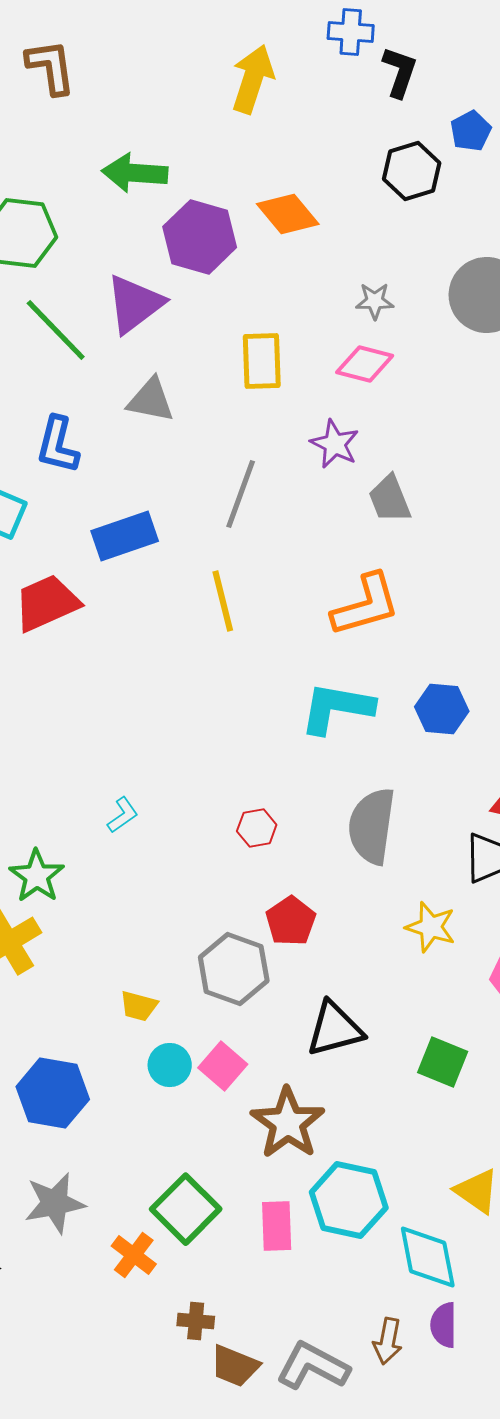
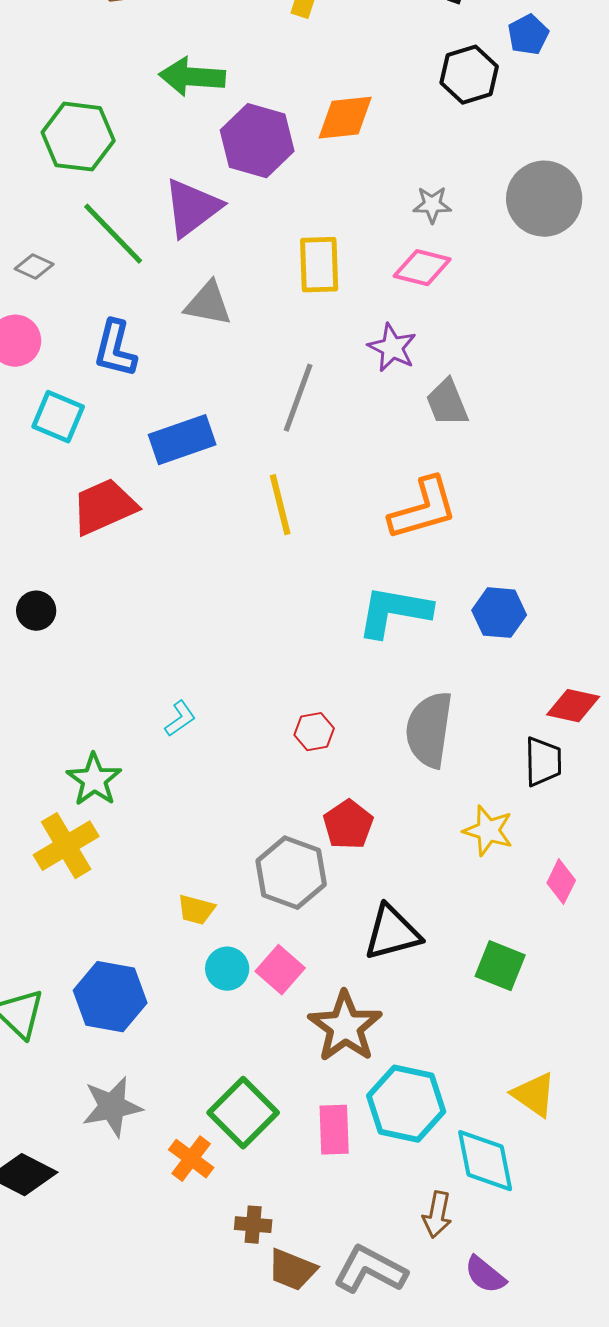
orange diamond: (288, 214) -> (345, 118), turned -56
purple semicircle: (444, 1325) -> (485, 1275), moved, turned -51
brown arrow: (388, 1341) -> (437, 1215), moved

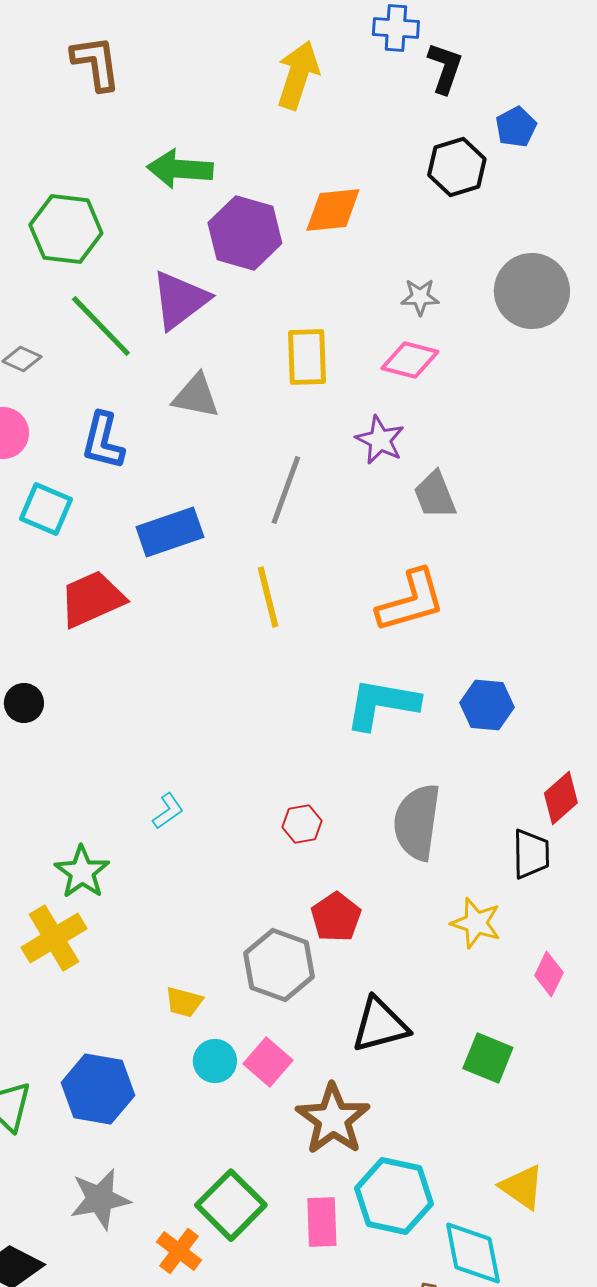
red diamond: (573, 706) -> (561, 798), turned -54

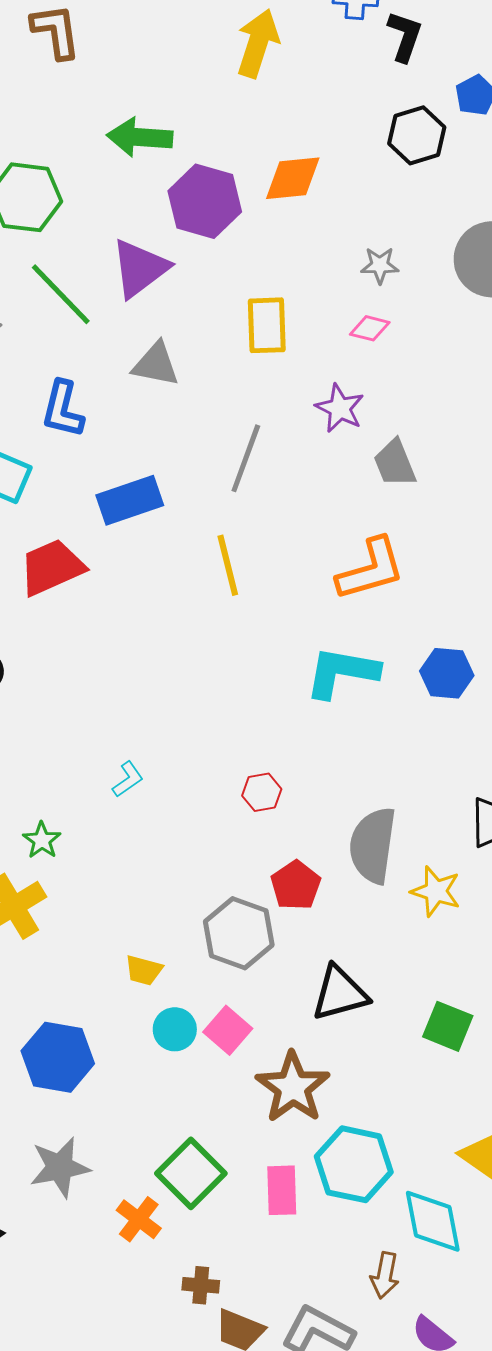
pink diamond: (410, 360) -> (370, 328), size x0.7
gray semicircle: (417, 822) -> (373, 845), moved
green star: (82, 872) -> (42, 840), size x0.7

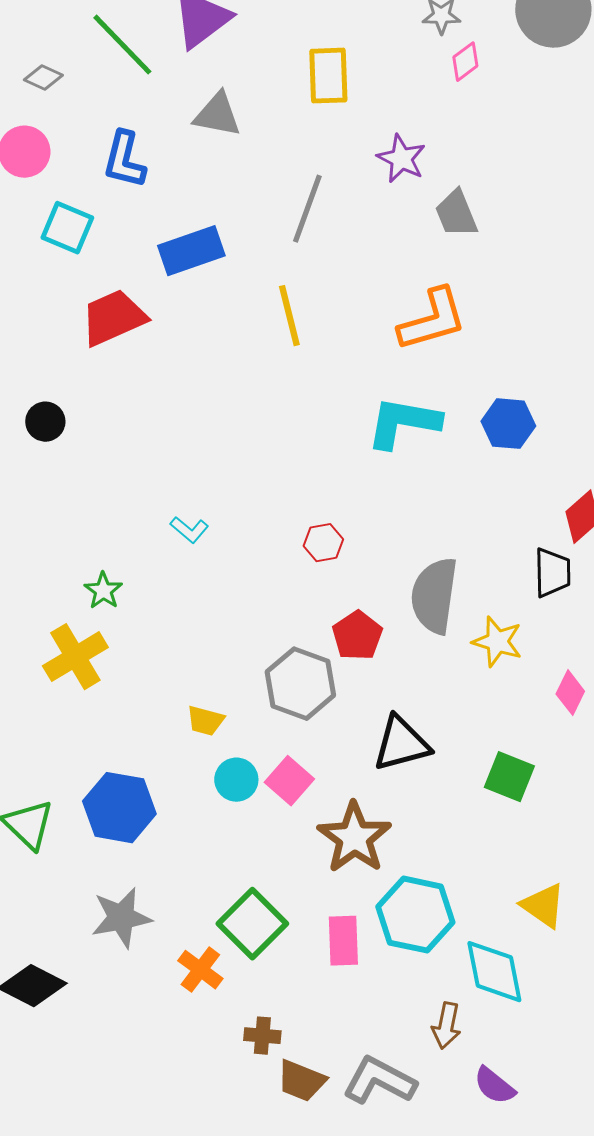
pink diamond: (370, 328) -> (465, 62), moved, turned -51
cyan L-shape: (128, 779) -> (189, 530), turned 75

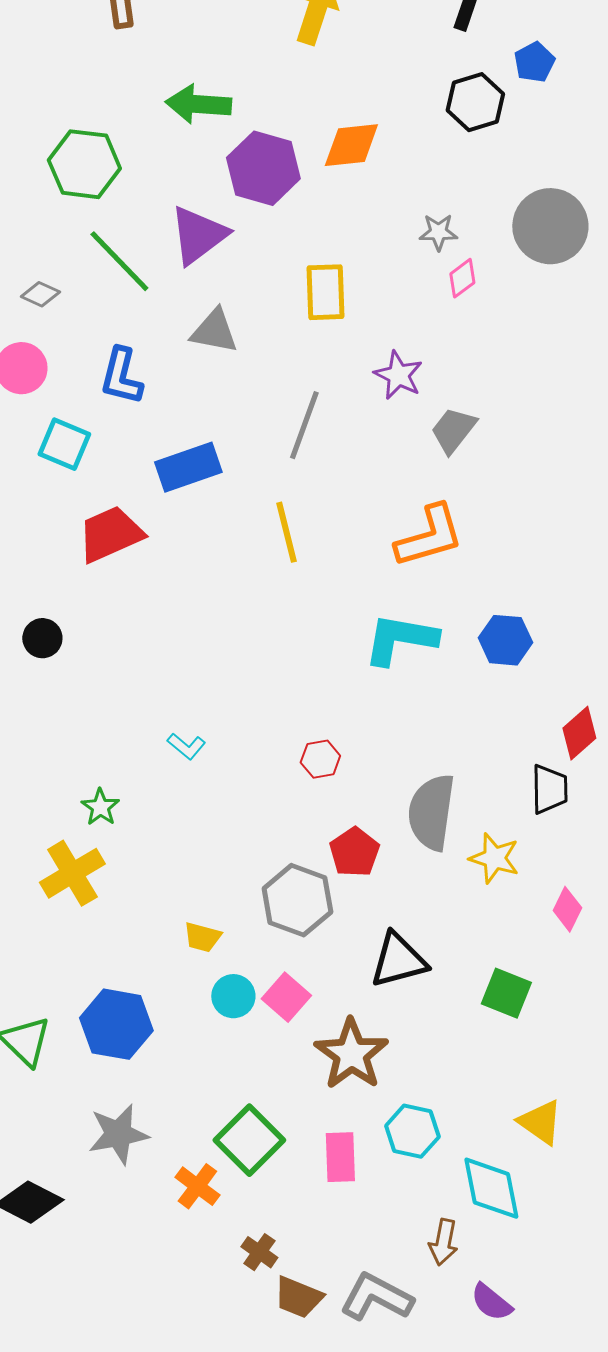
gray trapezoid: (456, 214) -> (453, 430), turned 60
cyan hexagon: (415, 915) -> (412, 1131), size x0.7
brown cross: (262, 1036) -> (259, 1252), turned 30

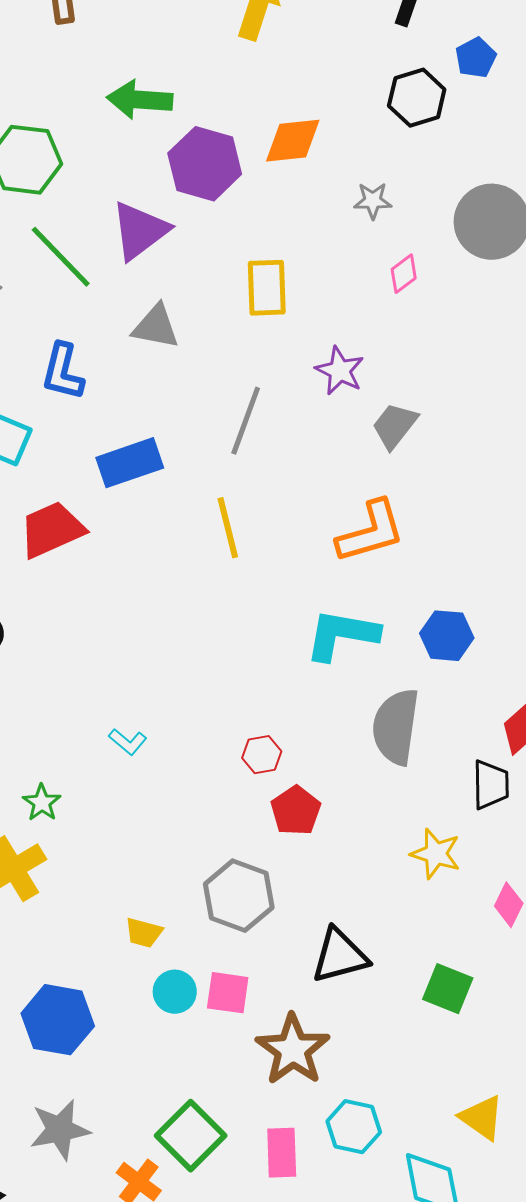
gray star: (438, 232) -> (373, 201), moved
gray semicircle: (431, 812) -> (396, 727), moved
red pentagon: (354, 852) -> (296, 811), moved
pink square: (286, 997) -> (228, 993), turned -33

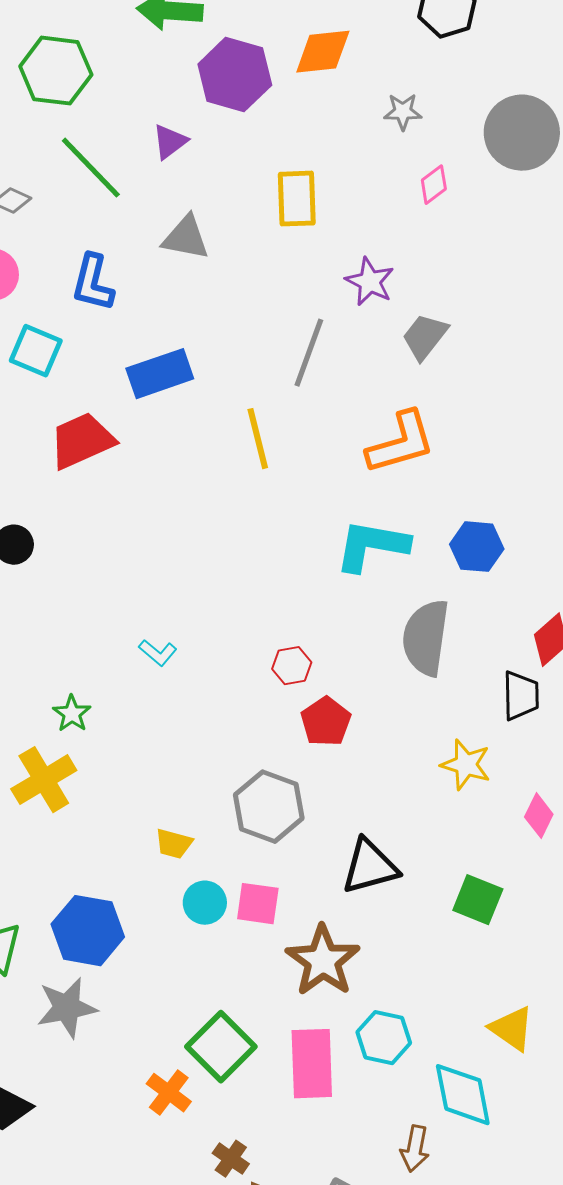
purple triangle: (140, 231) -> (170, 142), size x0.6
gray line: (246, 421) -> (309, 353), moved
gray star: (60, 1130) -> (67, 1008), moved
pink rectangle: (282, 1153) -> (312, 1064), size x1.4

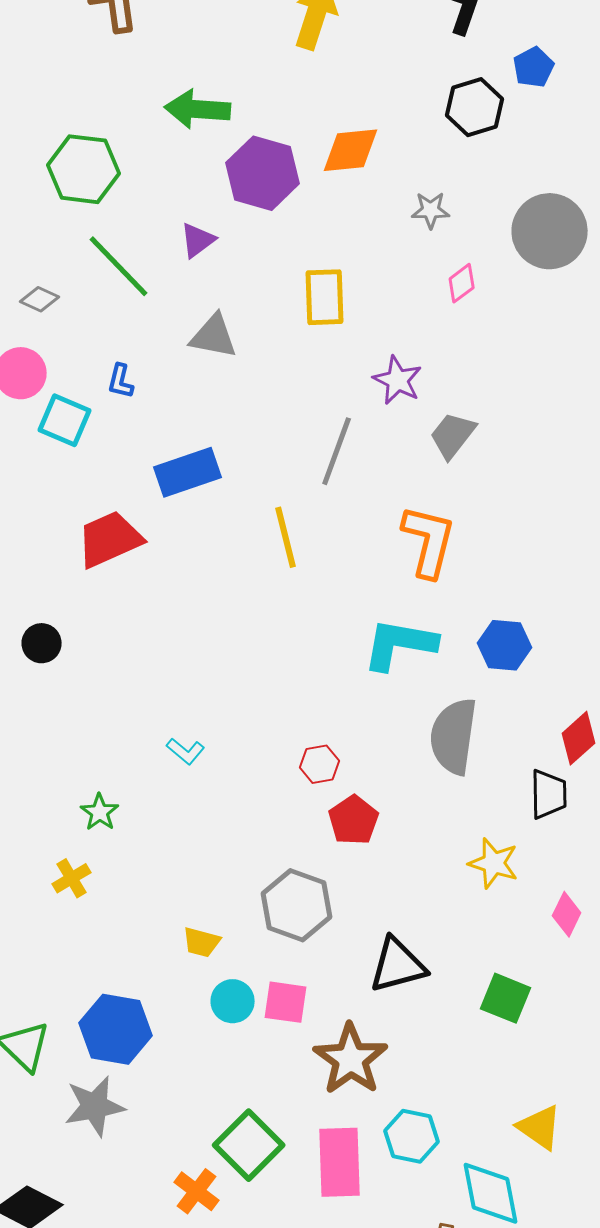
blue L-shape: (93, 283) -> (121, 381), size x0.6
cyan square: (36, 351) -> (65, 420), moved
orange L-shape: (401, 443) -> (429, 541), turned -60
yellow cross: (44, 780) -> (72, 878), size x0.6

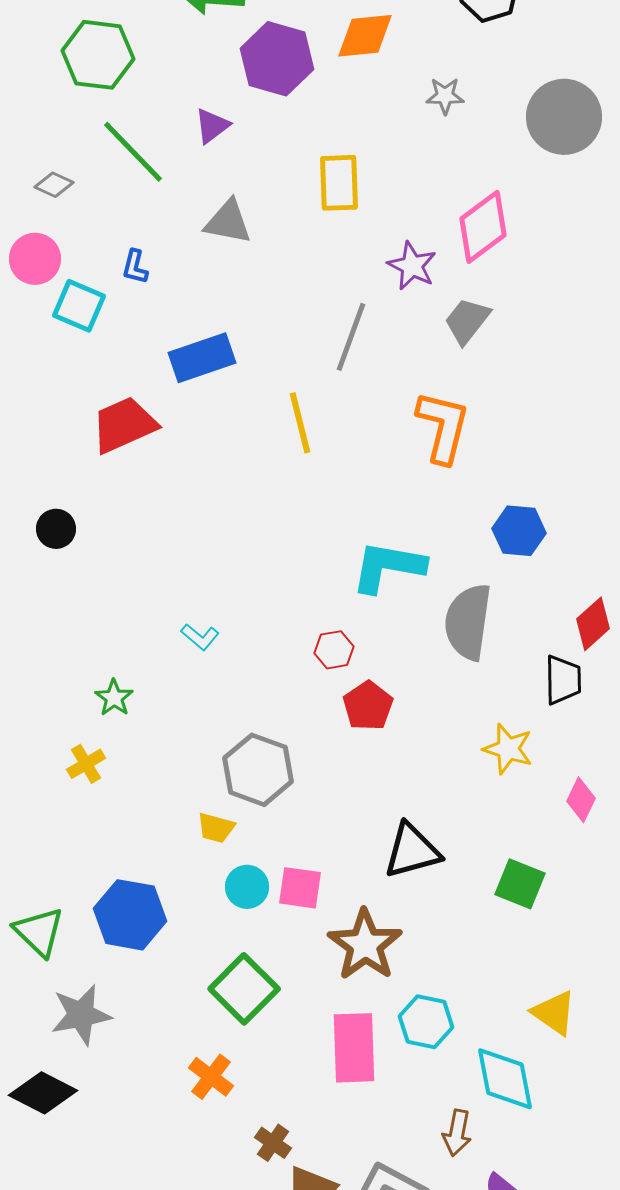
pink diamond: (462, 283) -> (483, 227), moved, size x1.8
cyan L-shape: (400, 644) -> (388, 567), moved
gray hexagon: (297, 905) -> (258, 770), moved
gray star: (95, 1106) -> (81, 1015), moved
green square: (249, 1145) -> (244, 989), moved

